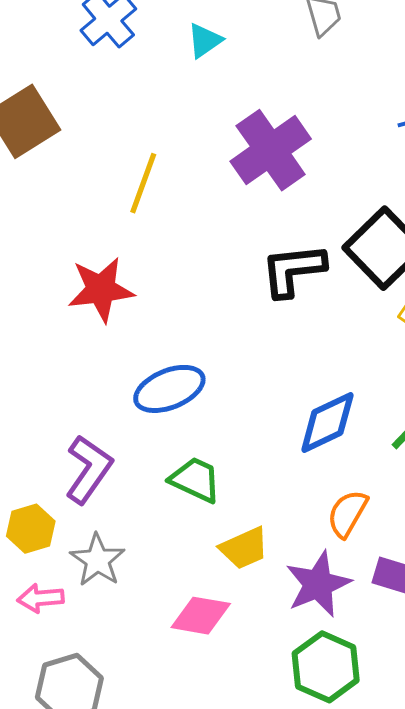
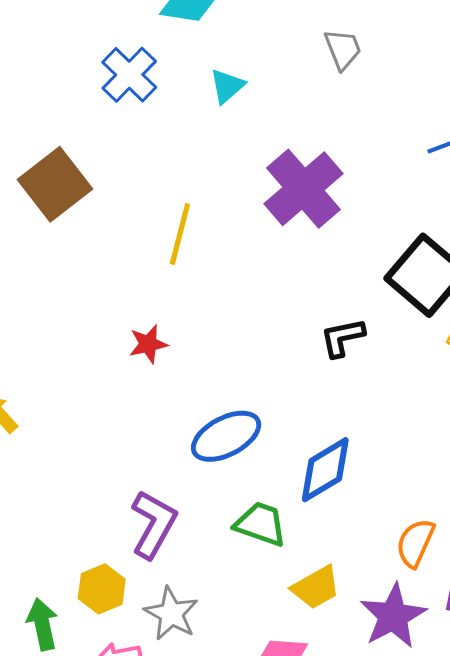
black L-shape: (293, 270) -> (342, 338), moved, size x0.7
red star: (101, 289) -> (148, 344), size x0.6
blue diamond: (327, 422) -> (325, 470), moved

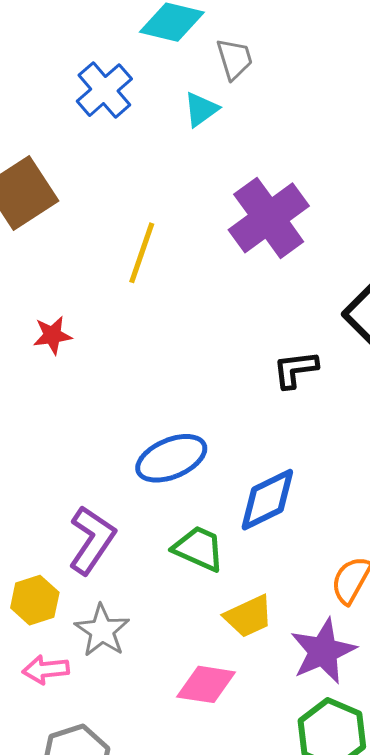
gray trapezoid: (343, 49) -> (235, 59), moved
red star: (148, 344) -> (52, 335), moved

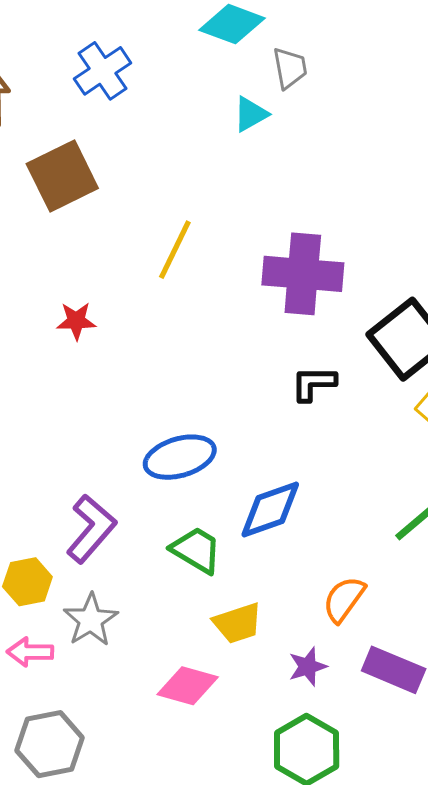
blue cross: (104, 90) -> (103, 71), moved
purple cross: (269, 218) -> (303, 274), moved, turned 34
purple star: (323, 651) -> (308, 667), size x0.6

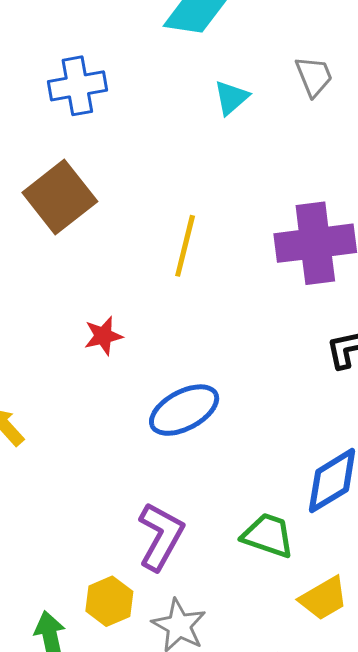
gray trapezoid: (290, 68) -> (314, 76), moved
blue cross: (103, 71) -> (77, 86), turned 36
blue ellipse: (180, 457) -> (184, 410), moved

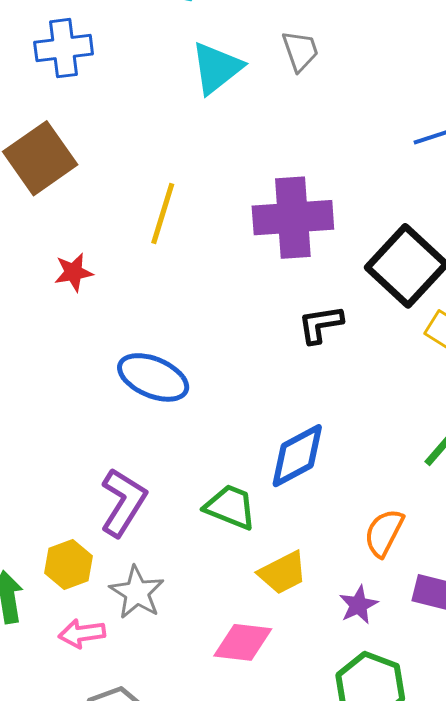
cyan triangle: (231, 98) -> (217, 68), size x1.5
red star: (103, 336) -> (73, 272), moved
blue ellipse: (184, 410) -> (153, 377), turned 48

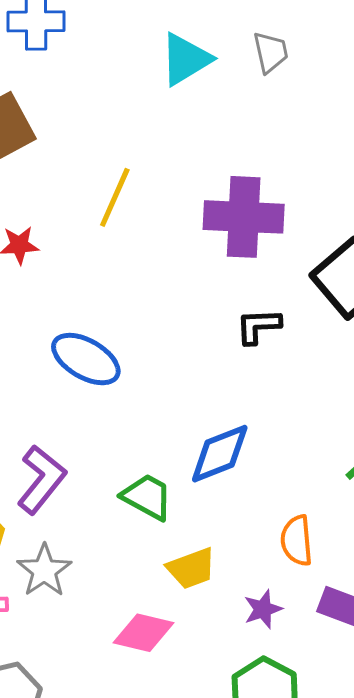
orange semicircle: (384, 533) -> (297, 541), turned -39

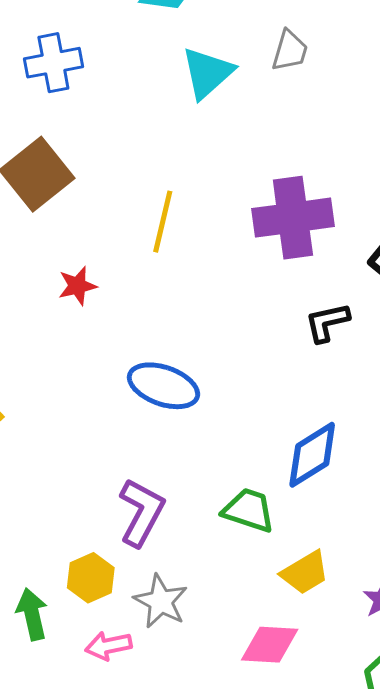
gray trapezoid: (271, 52) -> (290, 51), turned 39

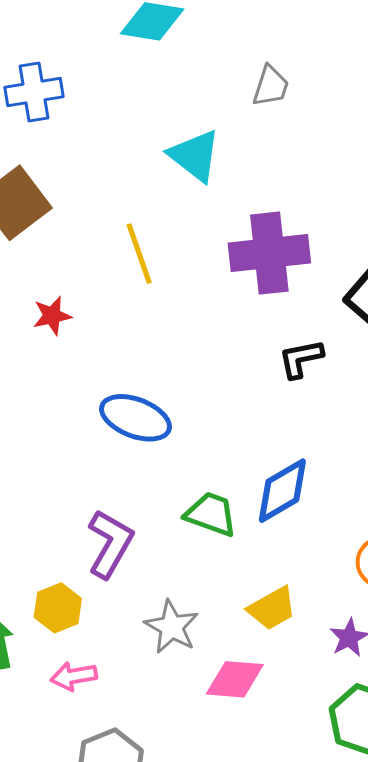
cyan triangle: (207, 73) -> (195, 156), moved, turned -42
yellow line: (163, 222) -> (139, 254), turned -34
green trapezoid: (249, 510) -> (211, 514), moved
gray star: (161, 601) -> (172, 627), moved

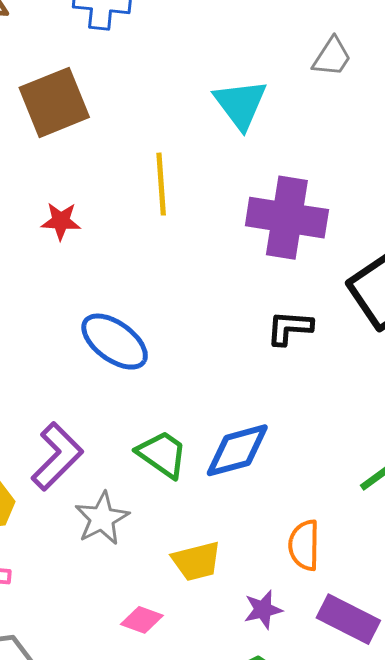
gray star: (172, 627) -> (102, 518), moved
pink diamond: (235, 679) -> (142, 620), size x0.7

